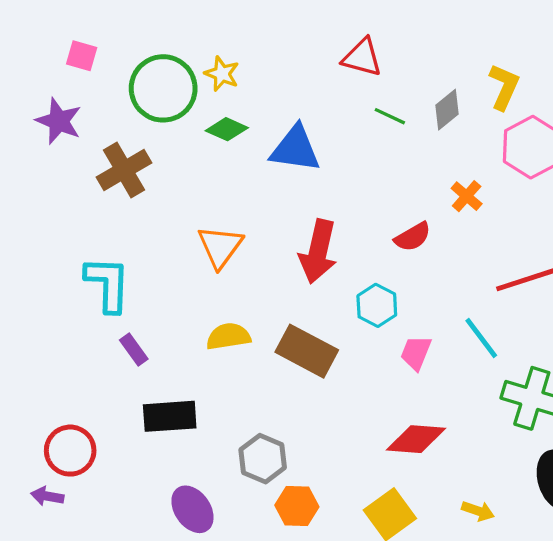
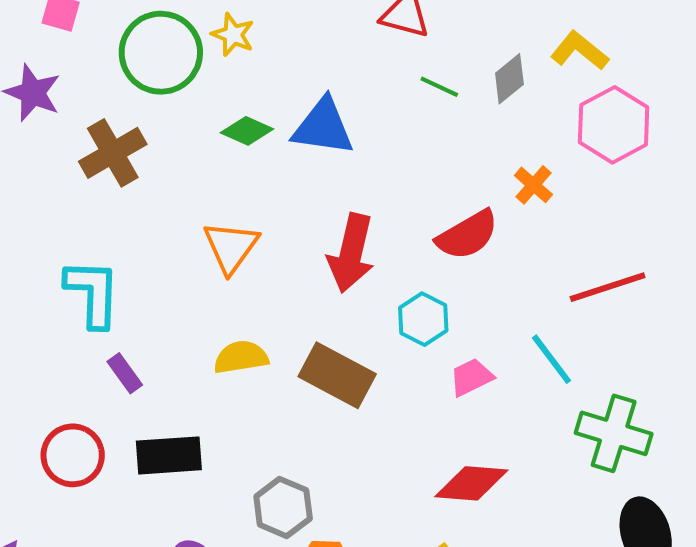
yellow L-shape: (504, 87) -> (580, 51), turned -75
green diamond: (227, 129) -> (247, 131), moved
red semicircle: (413, 237) -> (467, 235), size x1.4
pink trapezoid: (416, 353) -> (471, 377), turned 42
red circle: (70, 451) -> (73, 455), moved

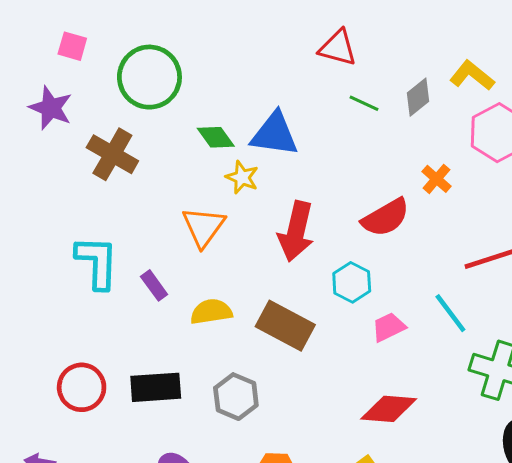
yellow star: (233, 35) -> (242, 177), moved
green diamond: (247, 131) -> (216, 137), turned 30
brown cross: (113, 153) -> (112, 154), turned -30
purple rectangle: (125, 373) -> (154, 285), moved
gray hexagon: (283, 507) -> (236, 397), moved

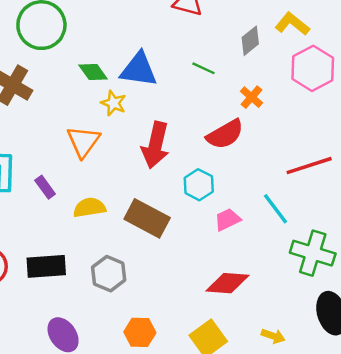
green line: (364, 103) -> (203, 68), moved
orange cross: (437, 179) -> (251, 97), moved

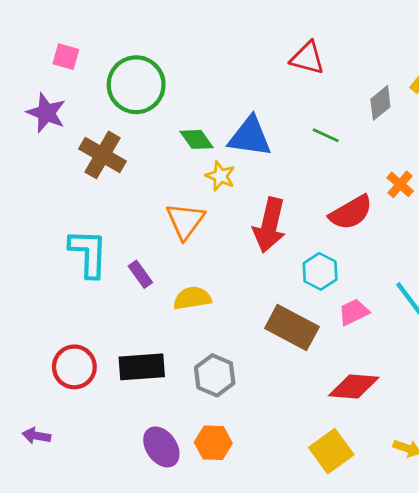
orange cross: (251, 97) -> (400, 184), moved
brown rectangle: (147, 218) -> (292, 328), moved
orange hexagon: (140, 332) -> (213, 443), moved

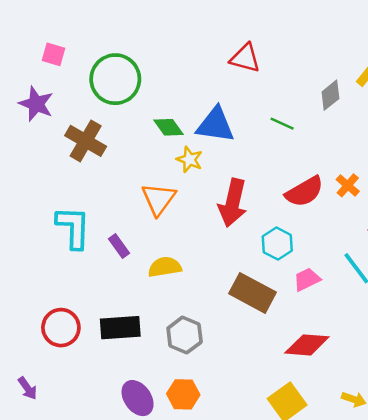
red triangle: (307, 58) -> (245, 58), moved
orange cross: (400, 184) -> (348, 185), moved
purple arrow: (36, 436) -> (28, 388), turned -135

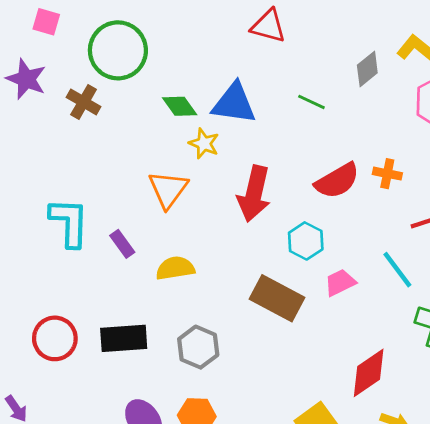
brown cross: (86, 141) -> (84, 102), moved, size x0.7
orange cross: (348, 185) -> (387, 174), turned -30
red diamond: (307, 345) -> (369, 373), moved, turned -39

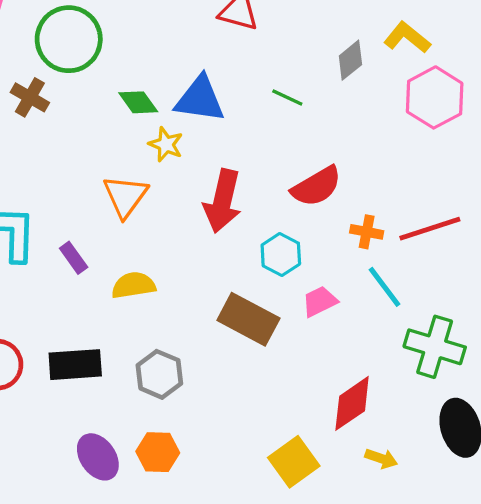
orange cross: (387, 174) -> (367, 232), moved

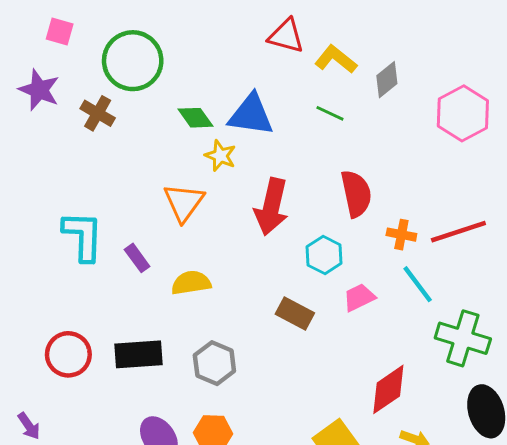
yellow L-shape: (407, 38) -> (336, 59), moved
red semicircle: (316, 187) -> (356, 194), turned -72
brown rectangle: (248, 319) -> (295, 313), size x0.7

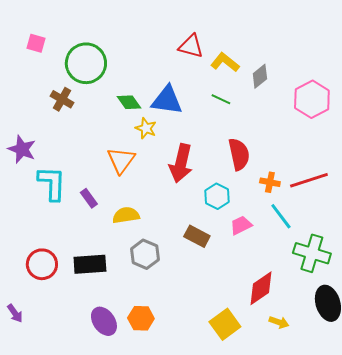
purple star: (39, 90) -> (22, 149), moved
gray hexagon: (214, 363) -> (145, 254), moved

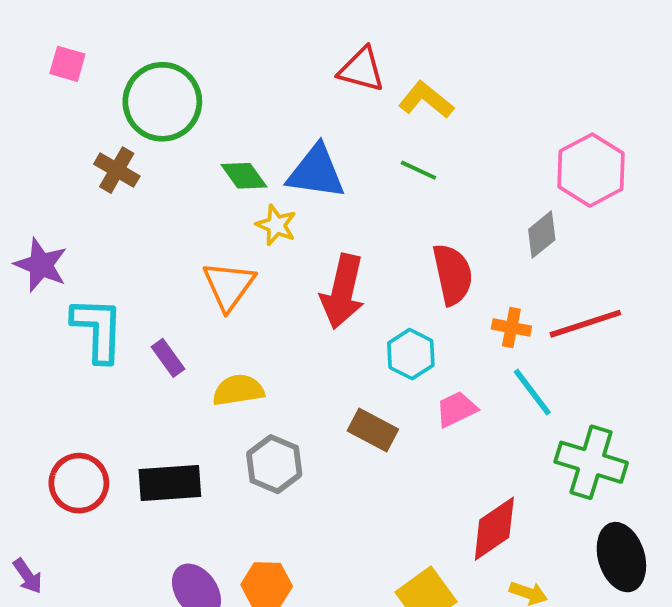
gray diamond: (260, 76) -> (542, 235), moved

